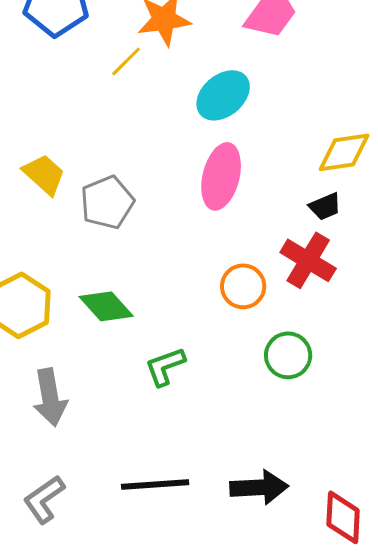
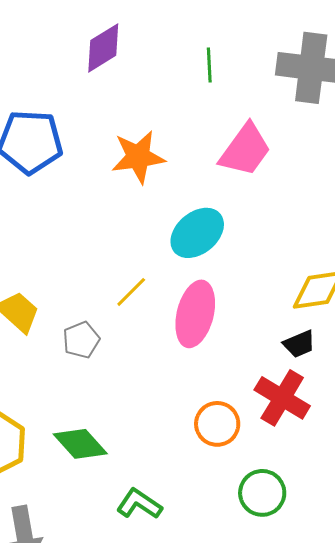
yellow line: (126, 61) -> (131, 292), moved
gray pentagon: (107, 202) -> (81, 340), size x0.7
green L-shape: (165, 366) -> (139, 504), turned 54

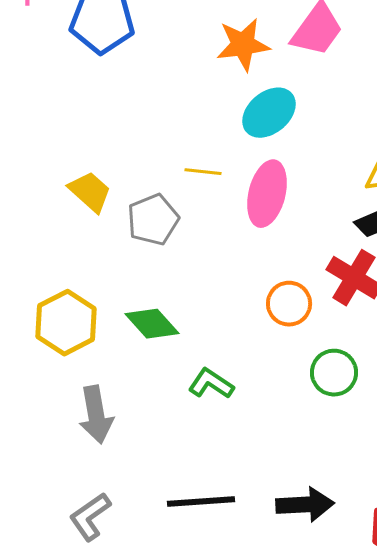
orange star: (138, 157) -> (243, 45), moved
yellow line: (131, 292) -> (203, 172), turned 51
gray pentagon: (81, 340) -> (153, 220), size x1.4

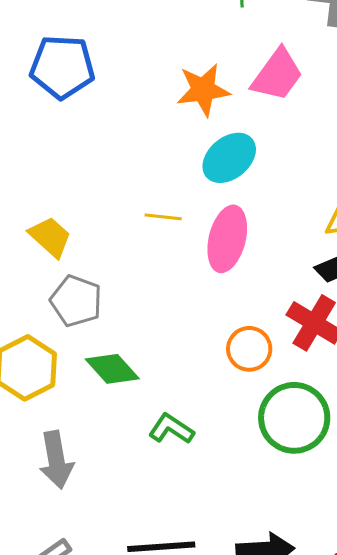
gray pentagon: (153, 220) -> (76, 301), moved, turned -30
green circle: (334, 373) -> (294, 418), size x1.5

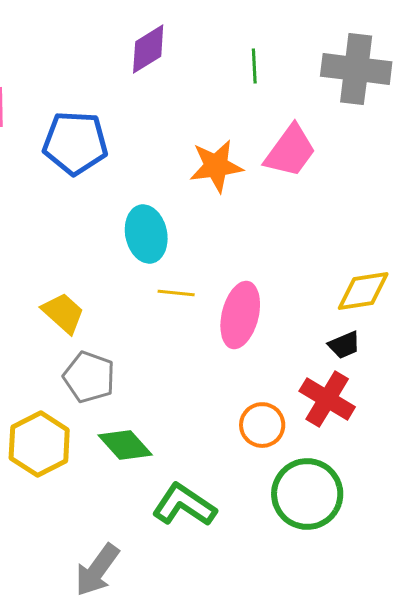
cyan ellipse: (229, 158) -> (146, 234), moved, turned -62
green L-shape: (171, 429) -> (184, 505), size x1.4
gray arrow: (56, 460) -> (97, 570), moved, turned 46

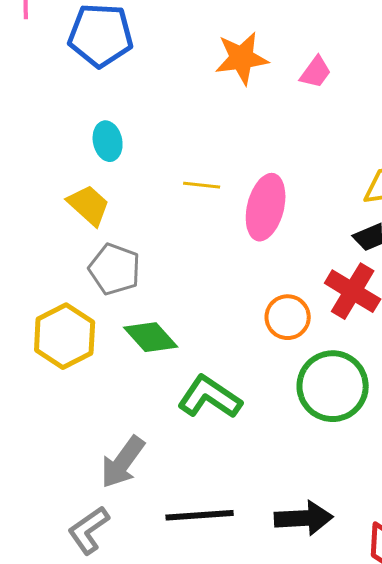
pink trapezoid: (290, 151) -> (316, 72), moved, size x0.6
cyan ellipse: (146, 234) -> (108, 141), moved, size x0.7

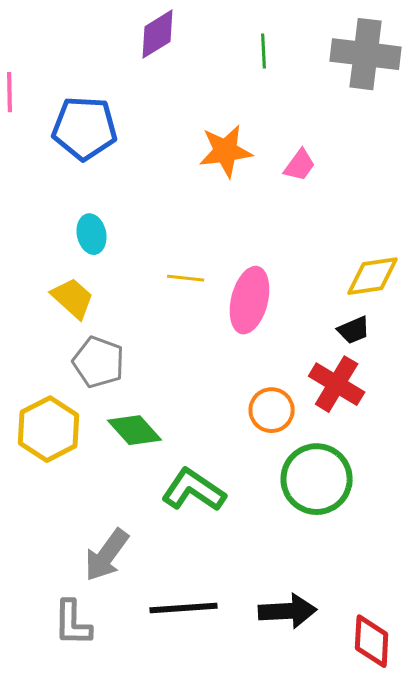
gray L-shape: (89, 530) -> (73, 623), turned -54

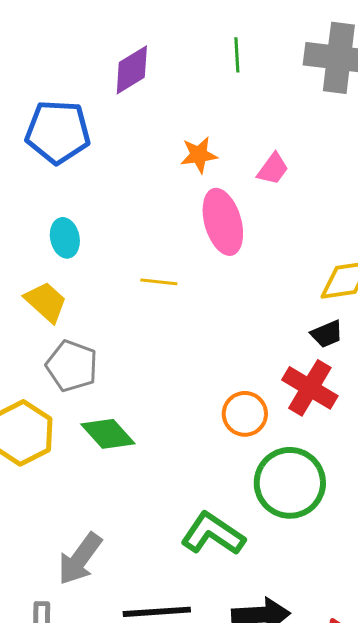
purple diamond: (158, 34) -> (132, 70), moved
orange star: (226, 151) -> (199, 155), size x0.7
pink ellipse: (250, 300) -> (223, 222), moved, turned -30
green L-shape: (194, 490) -> (213, 534), moved

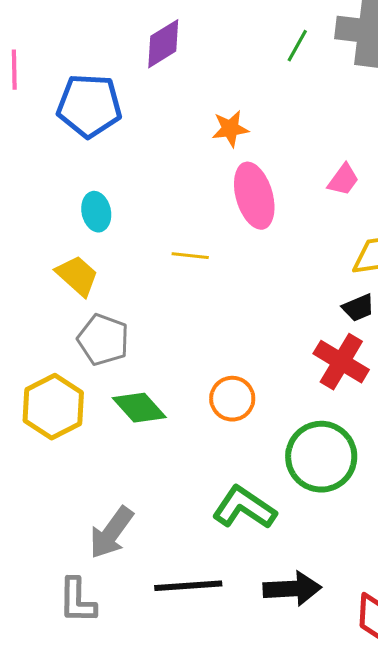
green line: (237, 55) -> (297, 46), moved, turned 32
pink trapezoid: (273, 169) -> (343, 180), moved
orange circle: (245, 414) -> (232, 399), moved

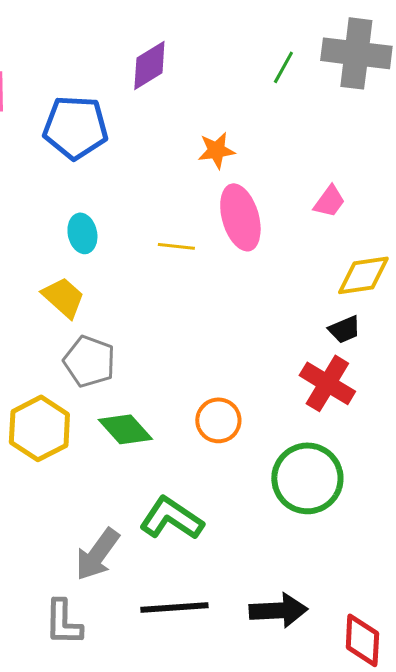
yellow line: (190, 256) -> (176, 246), moved
green L-shape: (244, 508) -> (171, 518), moved

